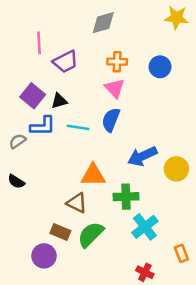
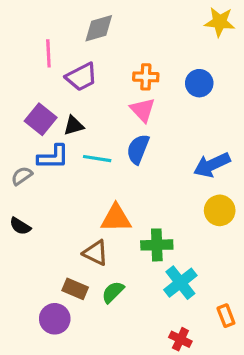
gray diamond: (103, 23) -> (99, 28), moved
blue arrow: (142, 156) -> (212, 165), moved
green semicircle: (91, 234) -> (113, 292), size x0.7

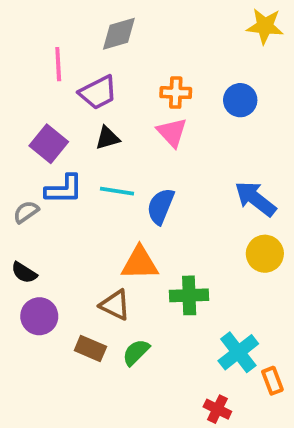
black triangle: (74, 126) -> (108, 138), moved
blue semicircle: (138, 149) -> (161, 206), moved
blue arrow: (212, 165) -> (255, 199), turned 63
cyan cross: (180, 283) -> (238, 352), moved
purple circle: (55, 319) -> (39, 316), moved

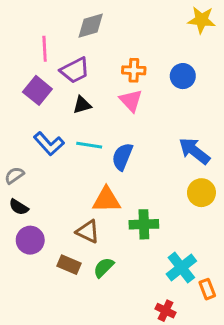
purple square: (49, 144) -> (37, 90), moved
blue L-shape: (64, 189) -> (49, 144), turned 48
gray semicircle: (26, 212) -> (14, 175), moved

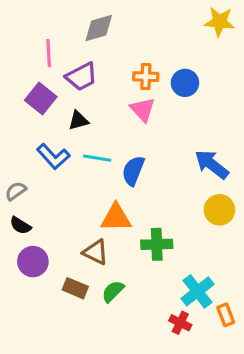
blue circle: (183, 76) -> (185, 83), moved
black triangle: (82, 105) -> (78, 120), moved
red cross: (165, 311) -> (180, 323), moved

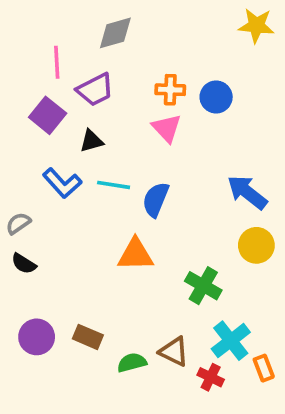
green cross: (157, 244) -> (203, 286), moved, turned 32
brown triangle: (96, 252) -> (174, 352), moved
purple circle: (33, 262) -> (37, 337), moved
green semicircle: (113, 291) -> (132, 363), moved, turned 30

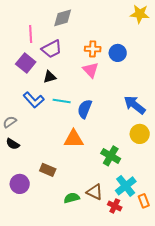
brown rectangle: (88, 337) -> (48, 170), moved

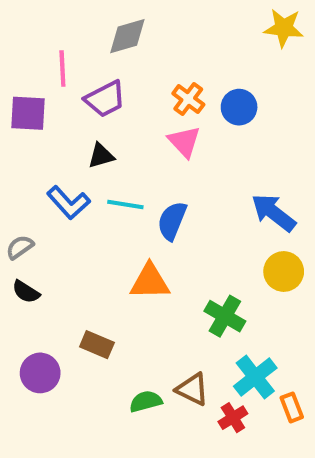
orange cross: (93, 49) -> (188, 99), turned 35
purple square: (26, 63) -> (28, 113), moved, turned -36
red cross: (115, 206) -> (233, 418), turned 32

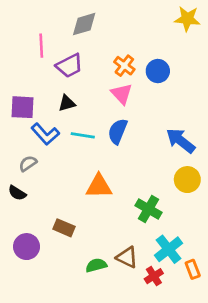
purple square: (28, 113) -> (22, 107), moved
blue semicircle: (172, 221) -> (118, 131), moved
gray semicircle: (20, 247) -> (28, 163), moved

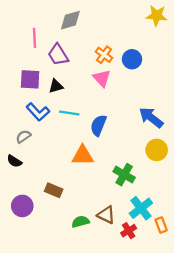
purple trapezoid: (69, 66) -> (58, 55), turned 85
purple square: (22, 107) -> (30, 79), moved
blue semicircle: (118, 131) -> (98, 125), moved

